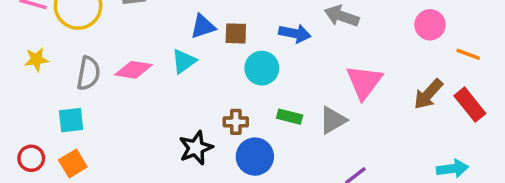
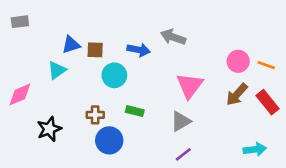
pink circle: (430, 25) -> (238, 61), moved
pink diamond: (134, 70) -> (20, 94), moved, turned -32
gray triangle: (333, 120) -> (181, 121), moved
black star: (196, 148) -> (49, 129), moved

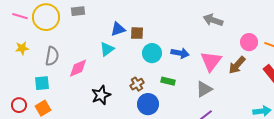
gray arrow: (173, 37) -> (213, 20), moved
blue arrow: (139, 50) -> (180, 53), moved
brown arrow: (237, 94) -> (237, 65), moved
brown cross: (95, 115) -> (137, 84), turned -32

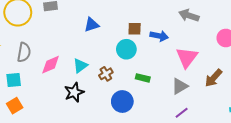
brown square: (137, 33) -> (135, 29), moved
cyan triangle: (107, 49) -> (80, 66), moved
blue arrow: (180, 53) -> (159, 36), moved
brown arrow: (237, 65) -> (213, 78), moved
brown cross: (137, 84) -> (106, 74), moved

